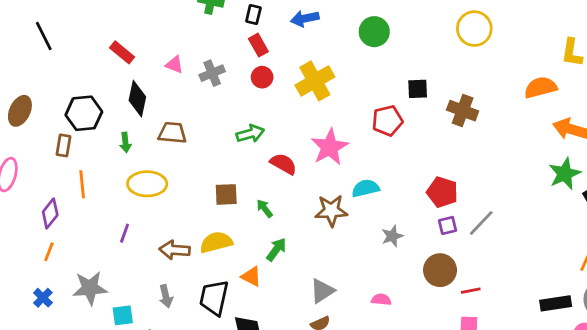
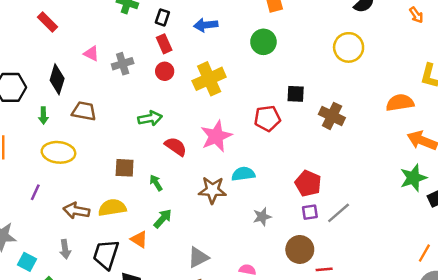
red rectangle: (122, 52) -> (48, 22), moved
cyan square: (123, 315) -> (27, 262), turned 30

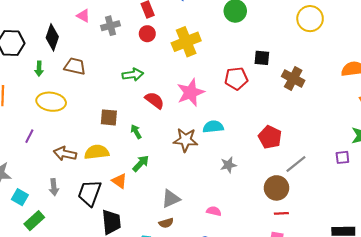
purple square: (310, 212) -> (342, 157), moved
brown circle: (300, 249) -> (276, 188), moved

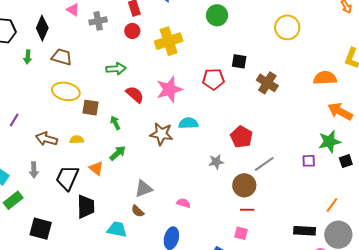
yellow ellipse: (51, 102) -> (66, 91), moved
yellow semicircle: (97, 152) -> (77, 140), size x0.6
gray star: (228, 165) -> (216, 162), moved
brown semicircle: (166, 223) -> (138, 211), turned 56

